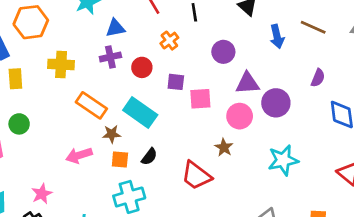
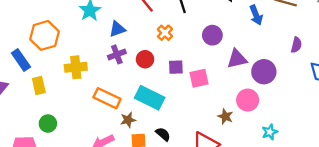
pink circle: (240, 116) -> (248, 100), moved
black semicircle: (149, 157) -> (163, 134), turned -77
cyan star: (283, 160) -> (270, 132), moved, size x0.6

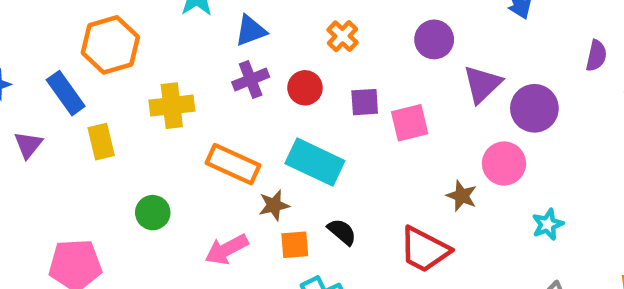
purple triangle: (237, 59) -> (482, 84), turned -30
green circle: (48, 124) -> (153, 213), moved

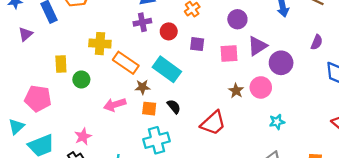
yellow cross: (172, 106) -> (100, 44), moved
pink square: (410, 123) -> (229, 53), moved
yellow rectangle: (101, 142) -> (61, 64), moved
brown star: (462, 196) -> (236, 91), moved
red trapezoid: (424, 250) -> (213, 123), turned -80

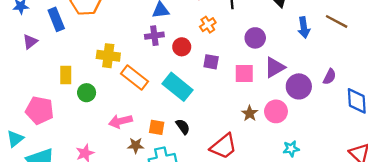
purple semicircle: (317, 42) -> (330, 77), moved
brown star: (142, 87) -> (136, 145), moved

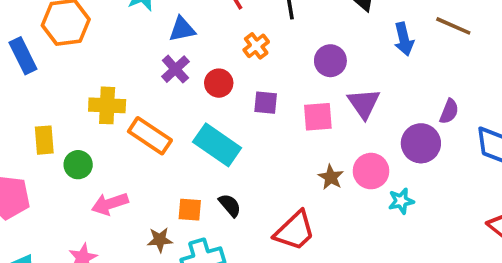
purple cross: (154, 36) -> (175, 69), turned -30
purple triangle: (275, 67) -> (364, 103), turned -30
purple circle: (299, 86) -> (421, 143), moved
pink arrow: (120, 121) -> (110, 204), moved
cyan star: (291, 149) -> (401, 201), moved

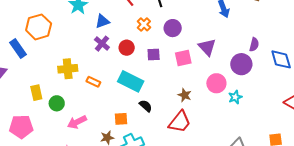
purple circle: (330, 61) -> (173, 28), moved
orange rectangle: (150, 136) -> (93, 82), size x0.6
brown star: (331, 177) -> (185, 95), moved
black semicircle: (230, 205) -> (146, 106), moved

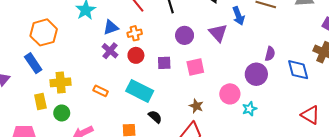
orange cross: (144, 24) -> (135, 33), moved, turned 32
purple triangle: (207, 47) -> (218, 33), moved
blue rectangle: (18, 49) -> (33, 63), moved
yellow cross: (68, 69) -> (61, 82), moved

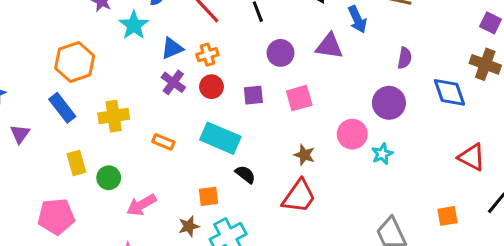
purple triangle: (218, 33) -> (329, 46), turned -36
purple semicircle: (270, 54) -> (405, 58), moved
yellow cross: (61, 82) -> (114, 116), moved

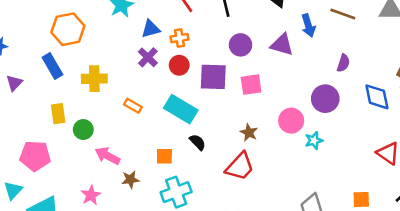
purple square: (253, 95) -> (213, 77), size x1.6
pink arrow: (141, 205) -> (108, 156), turned 50
brown star: (189, 226) -> (130, 180), moved

